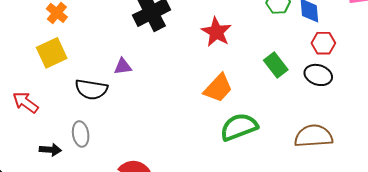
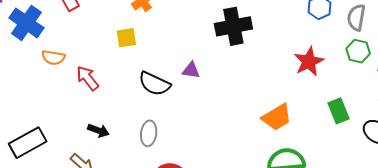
red star: (216, 32) -> (309, 62), moved
yellow square: (52, 53) -> (126, 38), size x0.7
gray ellipse: (81, 134) -> (149, 133), moved

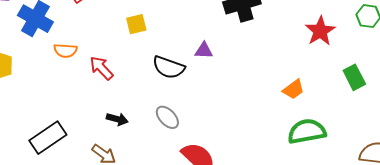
orange trapezoid: (277, 117) -> (293, 89), size x0.7
gray ellipse: (149, 133) -> (167, 117), turned -45

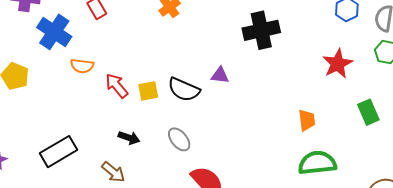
yellow square: (136, 24) -> (148, 91), moved
orange trapezoid: (293, 89) -> (307, 120), turned -65

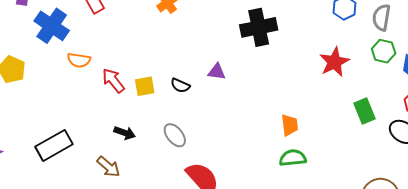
black semicircle: (184, 90) -> (180, 85), size x0.6
orange trapezoid: (307, 120) -> (290, 125), moved
green semicircle: (317, 163) -> (293, 158), moved, size x0.7

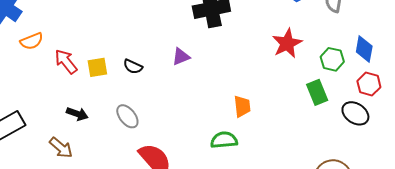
green hexagon: (384, 51) -> (332, 59), moved
orange semicircle: (79, 60) -> (32, 41), turned -30
purple triangle: (217, 72) -> (181, 57), moved, turned -30
green semicircle: (293, 158) -> (224, 140), moved

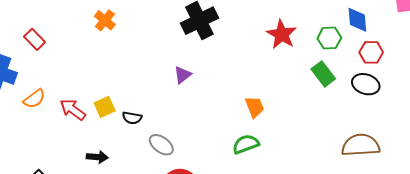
black semicircle: (133, 67) -> (132, 118), moved
gray ellipse: (127, 116) -> (161, 145), moved

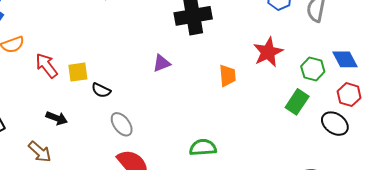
blue diamond: (357, 20) -> (345, 59), turned -40
green rectangle: (323, 74) -> (297, 102), turned 55
orange trapezoid: (255, 107) -> (227, 76), moved

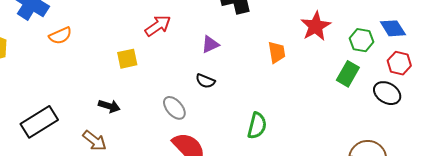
red arrow: (47, 66) -> (158, 26), moved, turned 96
black semicircle: (101, 90) -> (205, 81), moved
green semicircle: (203, 147) -> (257, 126), turned 112

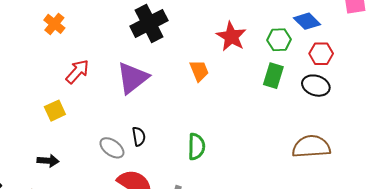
purple triangle: (210, 44) -> (133, 78), size x1.8
black semicircle: (205, 81) -> (139, 137), moved, turned -108

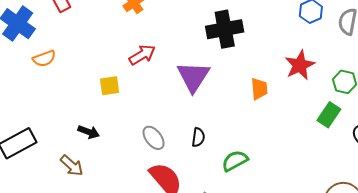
purple triangle: (133, 78) -> (193, 77), turned -36
black semicircle: (139, 137) -> (198, 137), moved
green semicircle: (196, 147) -> (235, 161), turned -136

